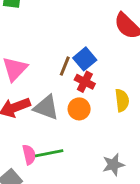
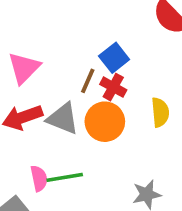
brown line: (65, 66) -> (88, 81), moved
orange circle: (79, 109) -> (105, 122), size x1.4

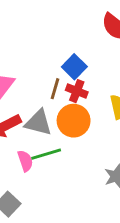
green line: (65, 177) -> (46, 154), moved
pink semicircle: (39, 178) -> (25, 161), moved

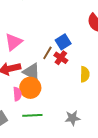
orange circle: (74, 121) -> (30, 88), moved
green line: (46, 154) -> (32, 115), moved

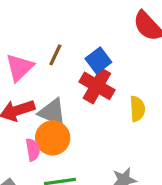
brown line: (47, 53) -> (55, 55), moved
red cross: (61, 58) -> (97, 86), size x1.5

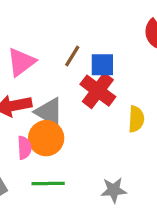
brown line: (55, 55) -> (72, 56), moved
blue square: (98, 60) -> (102, 65), turned 30

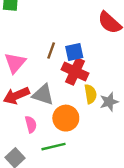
yellow semicircle: (136, 119) -> (90, 94), moved
orange circle: (46, 138) -> (66, 118), moved
gray star: (114, 190) -> (109, 102), moved

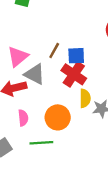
gray triangle: (43, 95) -> (35, 74), moved

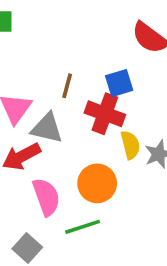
blue square: (76, 56) -> (119, 83), moved
pink semicircle: (23, 118) -> (46, 197), size x1.5

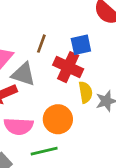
pink semicircle: (46, 197) -> (19, 126), turned 108

